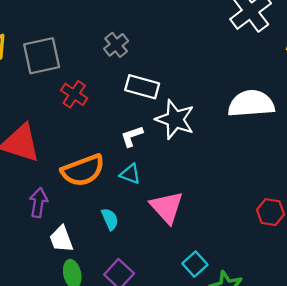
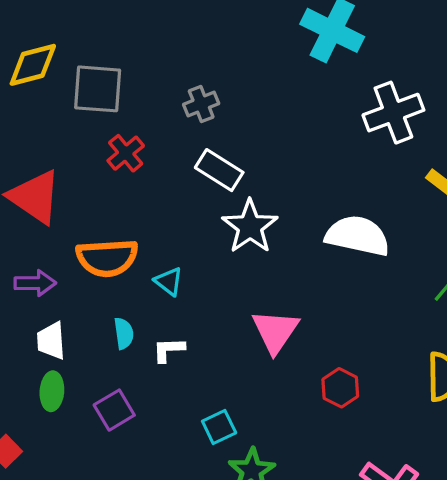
white L-shape: (132, 136) -> (169, 350), moved
purple arrow: (38, 203) -> (35, 283), turned 64
pink triangle: (167, 207) -> (275, 331), moved

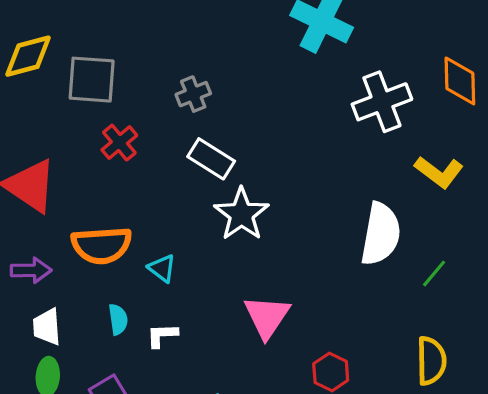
white semicircle: (358, 236) -> (381, 234), moved, turned 88

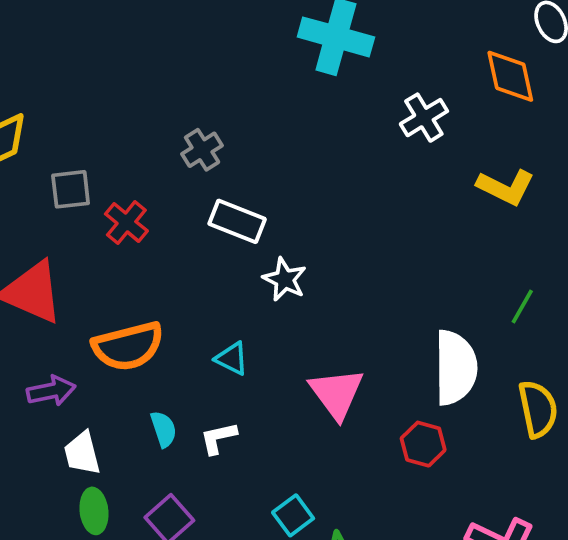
gray square: (92, 80) -> (71, 189), moved, size x0.7
white cross: (382, 102) -> (424, 118), size x0.7
white star: (242, 214) -> (285, 279), size x0.7
white semicircle: (381, 234) -> (455, 368), moved
cyan triangle: (162, 268) -> (232, 359), moved

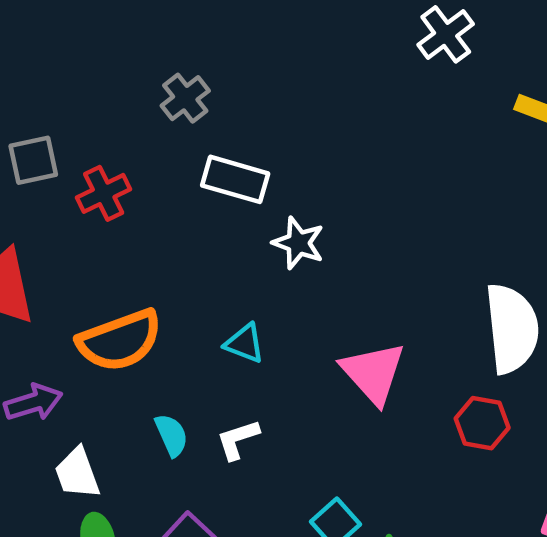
red cross: (126, 222) -> (104, 193), turned 30

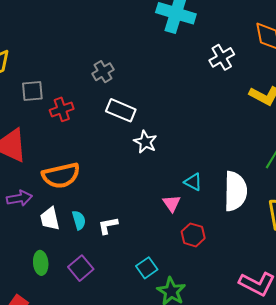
cyan triangle: (245, 343) -> (193, 182), moved
pink triangle: (373, 373) -> (172, 203), size x0.6
red hexagon: (482, 423) -> (193, 235), moved
white trapezoid: (77, 473) -> (50, 219), moved

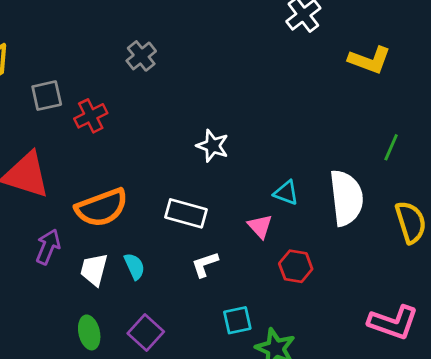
white rectangle: (121, 110) -> (186, 213), moved
purple arrow: (19, 198) -> (48, 247), turned -50
white trapezoid: (50, 219) -> (94, 270), turned 35
white L-shape: (108, 226) -> (205, 264), moved
cyan square: (147, 268) -> (237, 320), turned 30

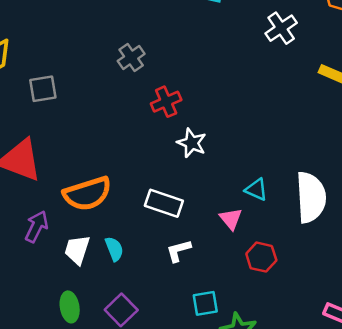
red cross: (91, 116) -> (166, 102), moved

